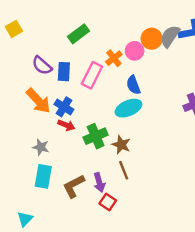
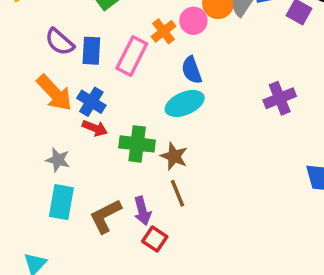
green cross: (96, 136) -> (137, 144), turned 30

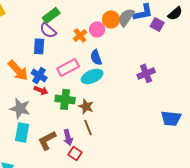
purple semicircle: (60, 42) -> (48, 30), moved
pink rectangle: (132, 56) -> (68, 67), moved, turned 35
gray star: (58, 160) -> (20, 108), size x1.5

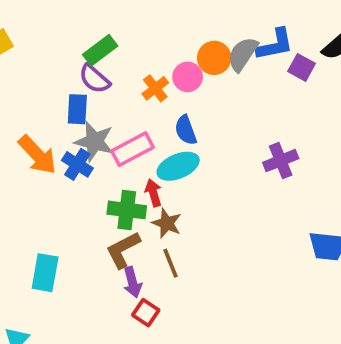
red arrow: (41, 90) -> (153, 193), moved, turned -128
gray star: (20, 108) -> (94, 142), moved
brown L-shape: (47, 140) -> (123, 250), moved

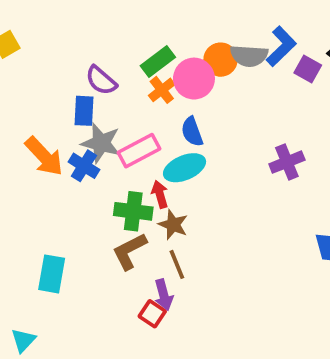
blue L-shape: (275, 45) -> (281, 46), turned -33
green rectangle: (100, 50) -> (158, 61), moved
gray semicircle: (243, 54) -> (249, 56), turned -120
pink circle: (188, 77) -> (194, 79), size x1.4
purple arrow: (132, 282) -> (164, 295), moved

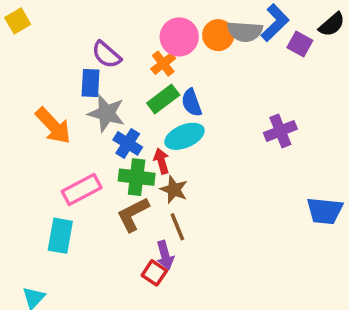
green rectangle: (158, 61) -> (163, 99), moved
pink circle: (194, 79) -> (179, 37), moved
pink rectangle: (139, 151) -> (82, 190), moved
blue cross: (84, 166) -> (128, 143), moved

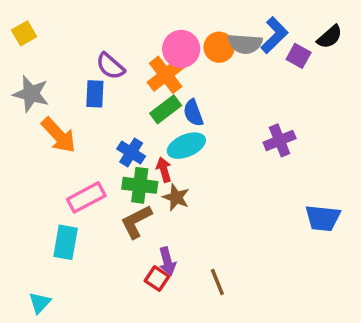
orange cross: (163, 64) -> (166, 75), size x1.5
gray star: (106, 113) -> (31, 94), moved
brown line: (177, 227) -> (217, 282), moved

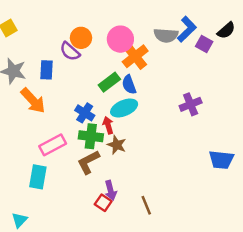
orange circle: (219, 47) -> (81, 38), moved
orange cross: (166, 75) -> (135, 56), moved
blue rectangle: (95, 94) -> (47, 70), moved

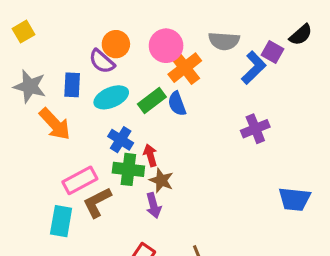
blue L-shape: (187, 29) -> (254, 68), moved
cyan ellipse: (124, 108) -> (111, 97), moved
brown L-shape: (88, 162) -> (97, 202), moved
purple arrow: (111, 190) -> (154, 205), moved

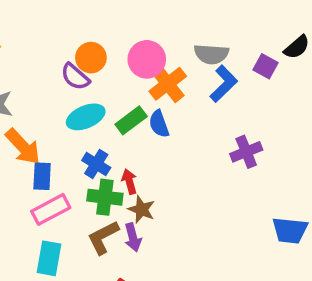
blue L-shape: (254, 68) -> (224, 84), moved
blue rectangle: (72, 85) -> (42, 176), moved
brown L-shape: (97, 202) -> (103, 237), moved
cyan rectangle: (61, 221) -> (49, 258), moved

